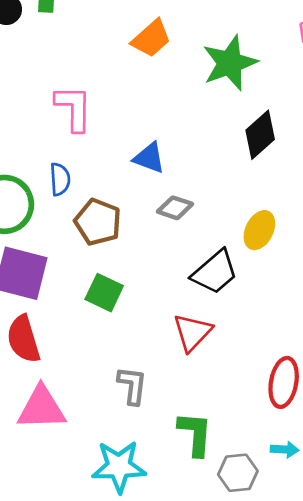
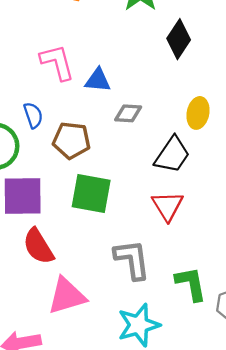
pink L-shape: (74, 108) -> (57, 62), moved
green square: (104, 293) -> (91, 194), size x1.4
gray L-shape: (132, 385) -> (132, 260), size x1.4

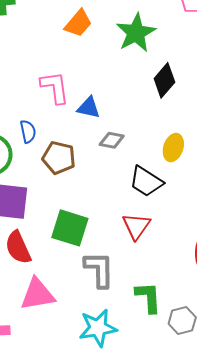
black trapezoid: (172, 155) -> (146, 182), turned 81
green square: (91, 194) -> (70, 228), moved

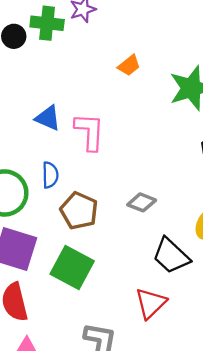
orange trapezoid: (78, 23) -> (129, 65), size x0.7
blue triangle: (89, 108) -> (48, 118), moved
green square: (70, 228) -> (72, 267), moved

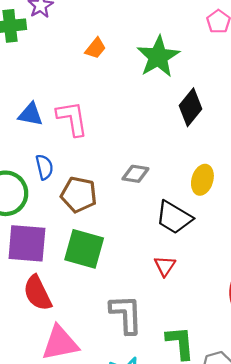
red triangle: (151, 303) -> (165, 266), size x0.7

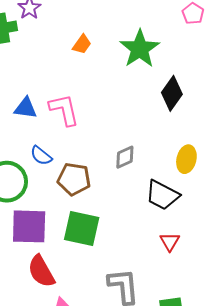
blue semicircle: (44, 167) -> (41, 156), turned 145
gray diamond: (135, 174) -> (125, 157), turned -30
red triangle: (165, 266) -> (170, 242), moved

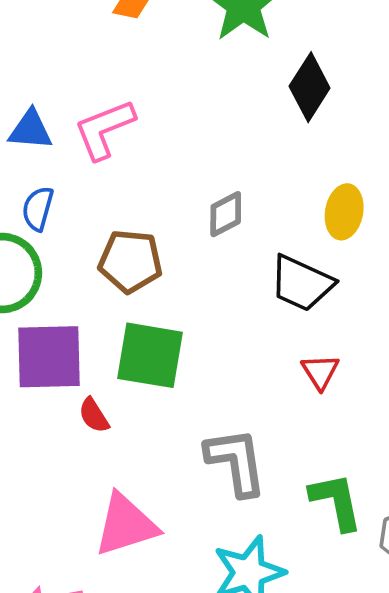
pink L-shape: (64, 110) -> (104, 129), turned -96
blue semicircle: (41, 156) -> (38, 209), moved, turned 70
red semicircle: (41, 271) -> (94, 415), moved, size x0.6

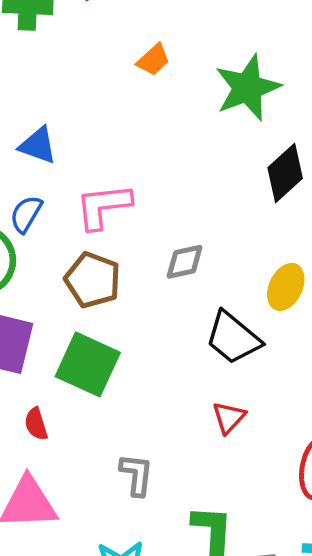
pink L-shape: (104, 129) -> (103, 206), moved
red semicircle: (94, 415) -> (36, 424), moved
gray L-shape: (236, 462) -> (136, 475), size x0.7

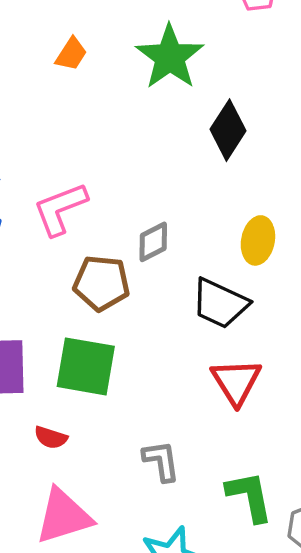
brown pentagon: (93, 280) -> (101, 283), moved
red triangle: (229, 417) -> (236, 382), size x1.5
red semicircle: (36, 424) -> (51, 437), turned -40

